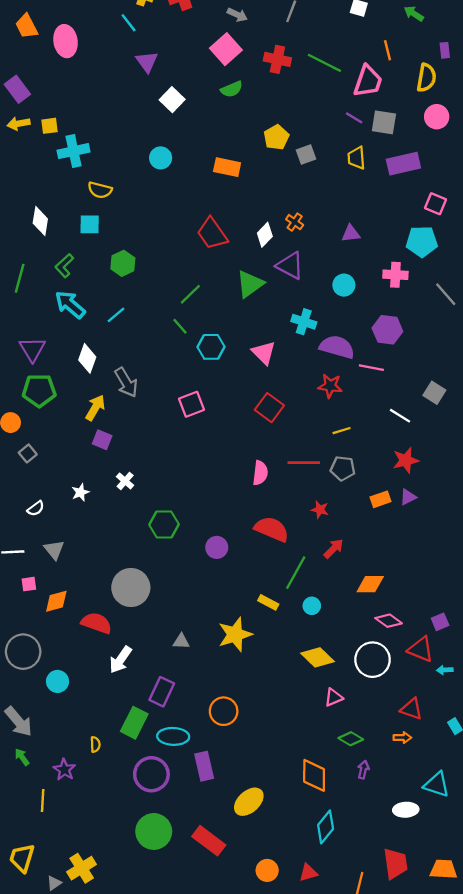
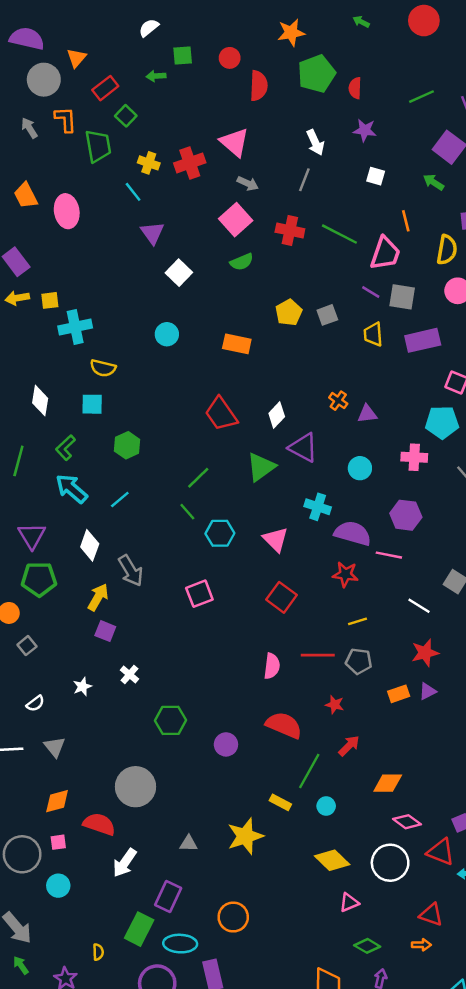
gray square: (306, 154) -> (327, 315), moved
orange cross: (295, 222) -> (338, 401), moved
pink square: (29, 584) -> (58, 842), moved

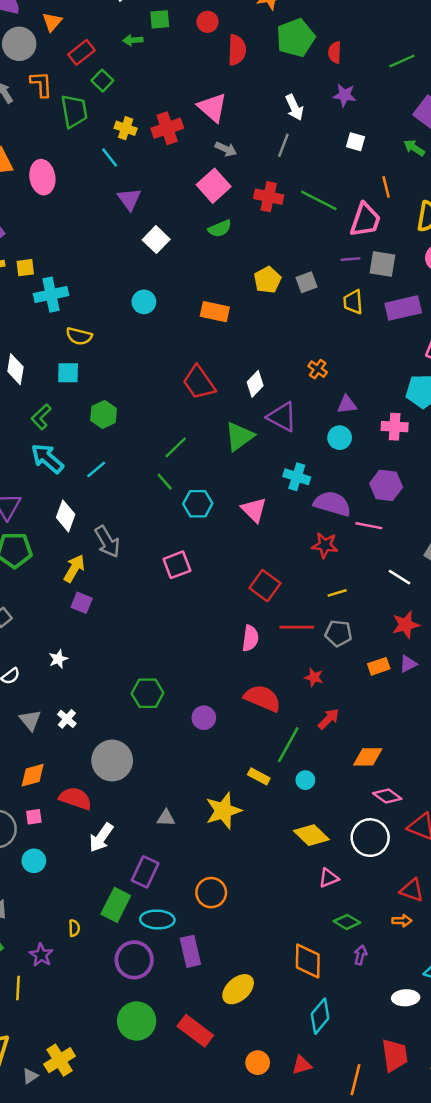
purple line: (371, 292) -> (351, 259), turned -36
purple triangle: (367, 414) -> (347, 405), moved
red square: (281, 597) -> (265, 586), moved
white cross: (129, 674) -> (67, 719), moved

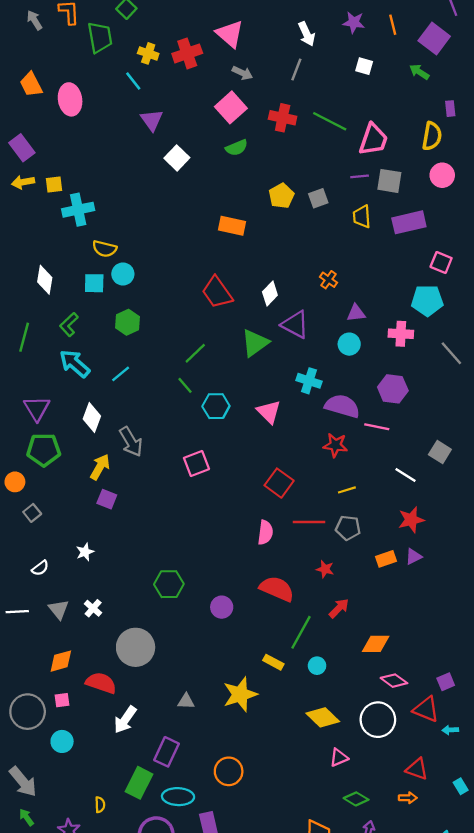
orange line: (386, 187) -> (393, 25), moved
cyan circle: (144, 302) -> (123, 274), moved

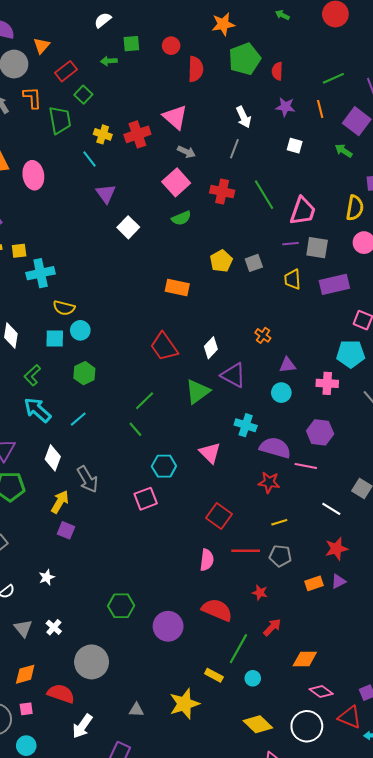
green line: (330, 121) -> (264, 195), turned 32
cyan hexagon: (216, 406) -> (164, 466), moved
purple circle: (222, 607) -> (168, 626), size x1.5

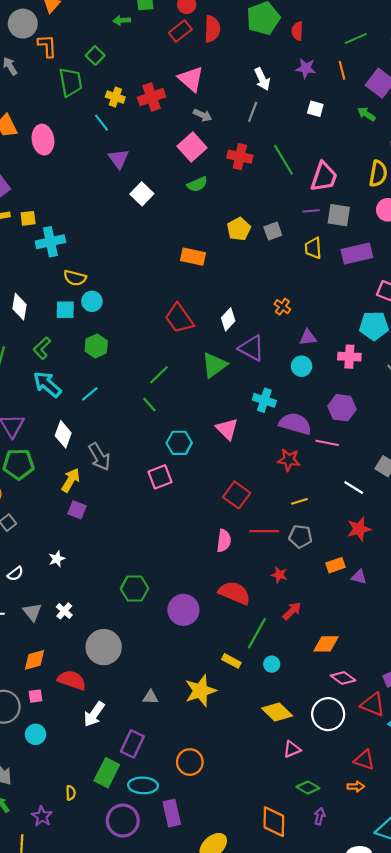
red rectangle: (66, 71) -> (180, 31), moved
orange L-shape: (32, 98) -> (47, 46), moved
purple triangle: (338, 581) -> (359, 577), moved, turned 42

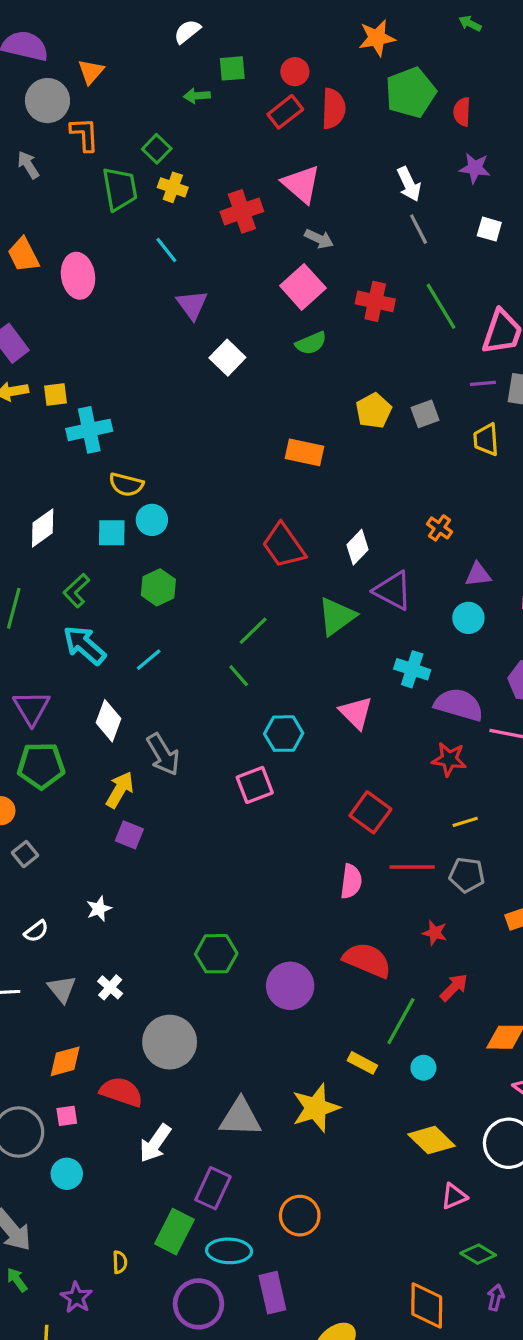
yellow cross: (115, 97) -> (173, 187), moved
gray line: (253, 112) -> (419, 229), moved, turned -48
white diamond: (20, 307) -> (43, 528), turned 45
gray triangle: (150, 697) -> (240, 1118), size x1.8

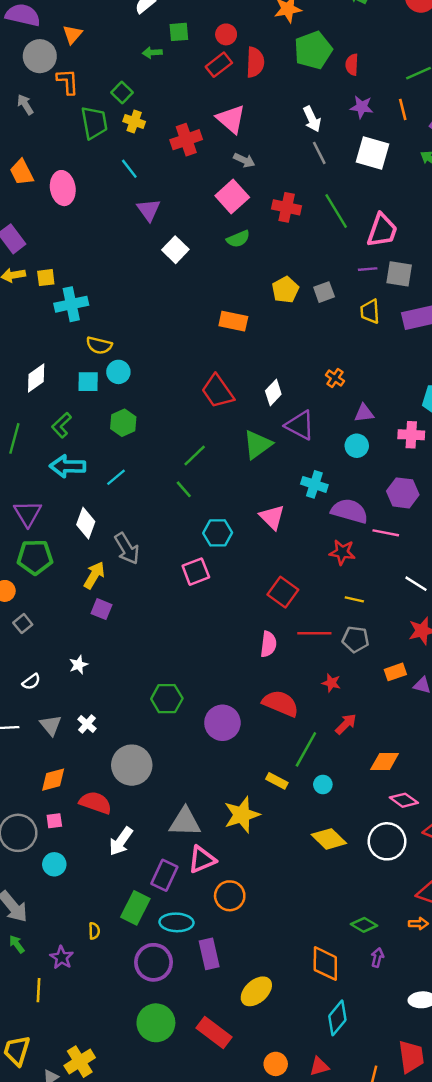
white square: (489, 229) -> (372, 153), size x1.8
cyan arrow: (84, 645) -> (68, 466), turned -40
yellow line: (465, 822) -> (354, 599), turned 30
pink triangle: (454, 1196) -> (202, 859), moved, size x1.4

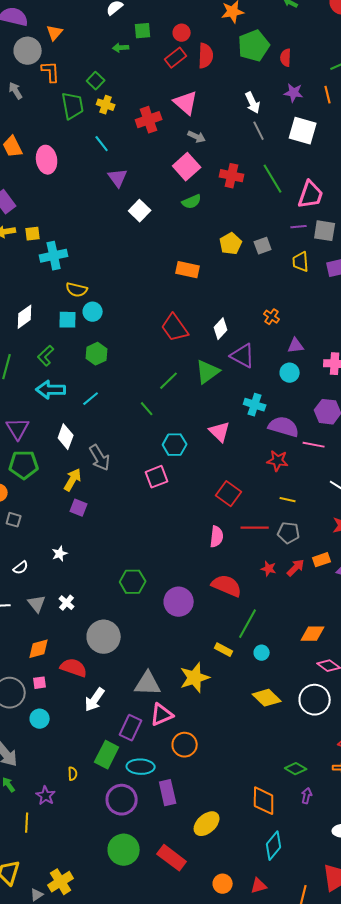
green line: (195, 455) -> (169, 381), moved
gray square: (23, 624) -> (14, 520), turned -35
red arrow: (346, 724) -> (296, 568), moved

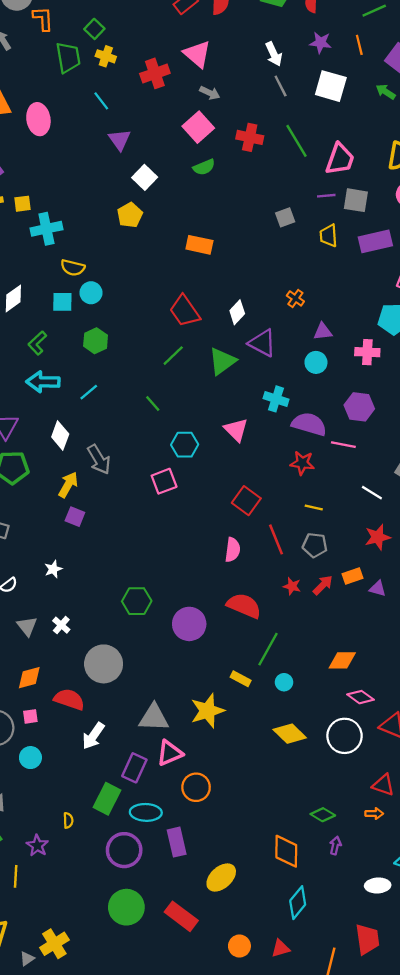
yellow pentagon: (231, 244) -> (130, 215), moved
green line: (169, 381) -> (173, 356), moved
red line: (255, 528) -> (276, 539), turned 68

